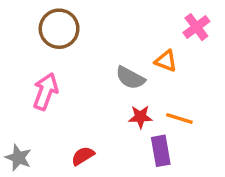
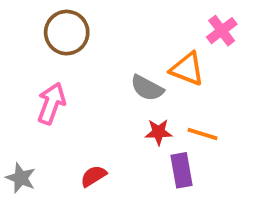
orange triangle: (166, 61) -> (187, 69), size x1.4

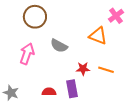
gray semicircle: (147, 88) -> (59, 46), moved
purple rectangle: (181, 170) -> (72, 89), moved
red semicircle: (93, 176) -> (49, 92), turned 32

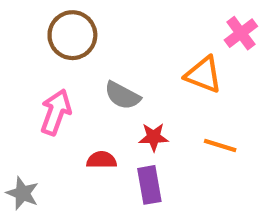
red star: (83, 69) -> (154, 137), moved
red semicircle: (49, 92) -> (102, 160), moved

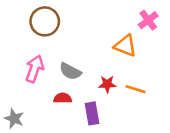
gray semicircle: (122, 95) -> (70, 71), moved
red star: (154, 137) -> (107, 84), moved

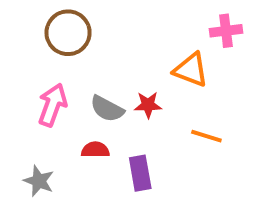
pink cross: (148, 20) -> (226, 31), turned 30
red star: (107, 84) -> (148, 105), moved
gray star: (14, 119) -> (39, 181), moved

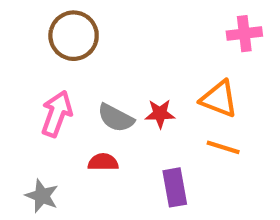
orange triangle: (191, 70) -> (219, 99), moved
purple rectangle: (140, 173) -> (175, 187), moved

